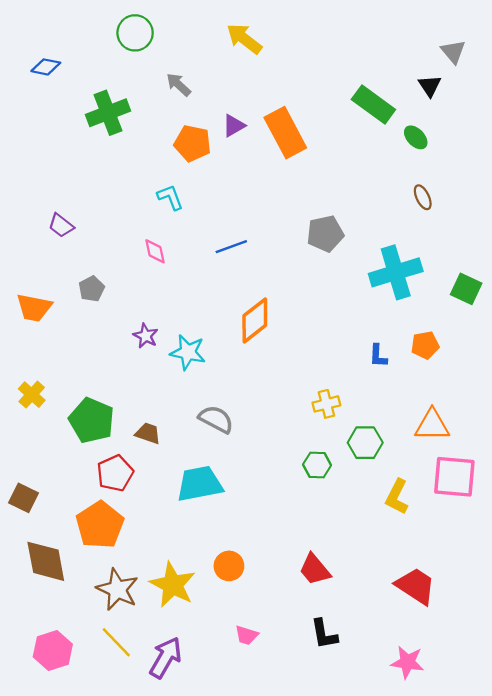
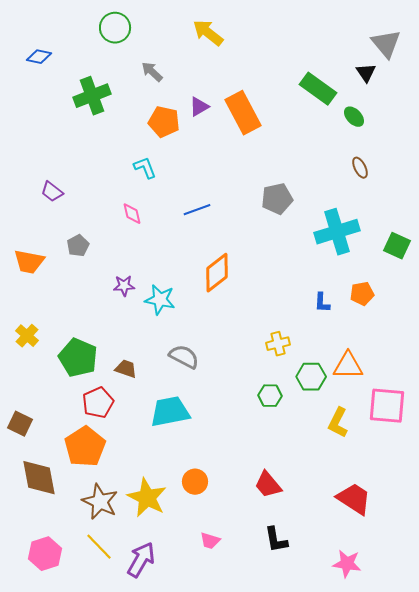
gray triangle: (453, 52) -> (386, 44), size x1.4
purple star: (146, 336) -> (124, 286), turned -30
orange triangle: (432, 425) -> (348, 366), moved

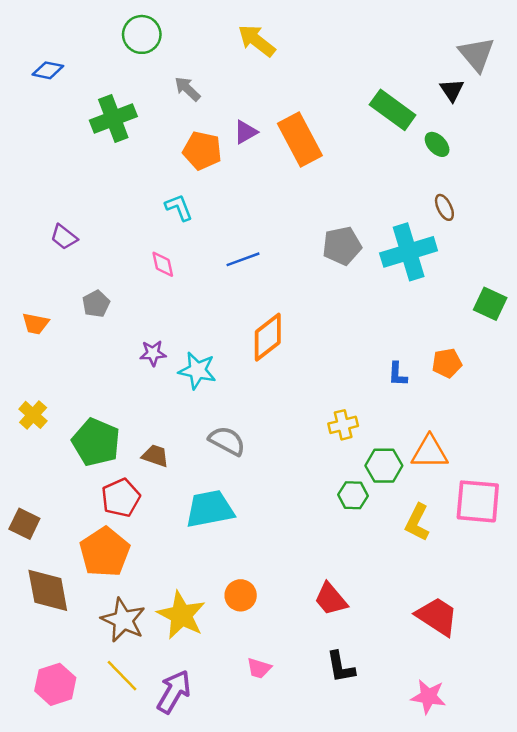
cyan cross: (337, 232) -> (409, 252), moved
orange trapezoid: (29, 262) -> (36, 324), size x0.7
green hexagon: (270, 396) -> (353, 495), moved

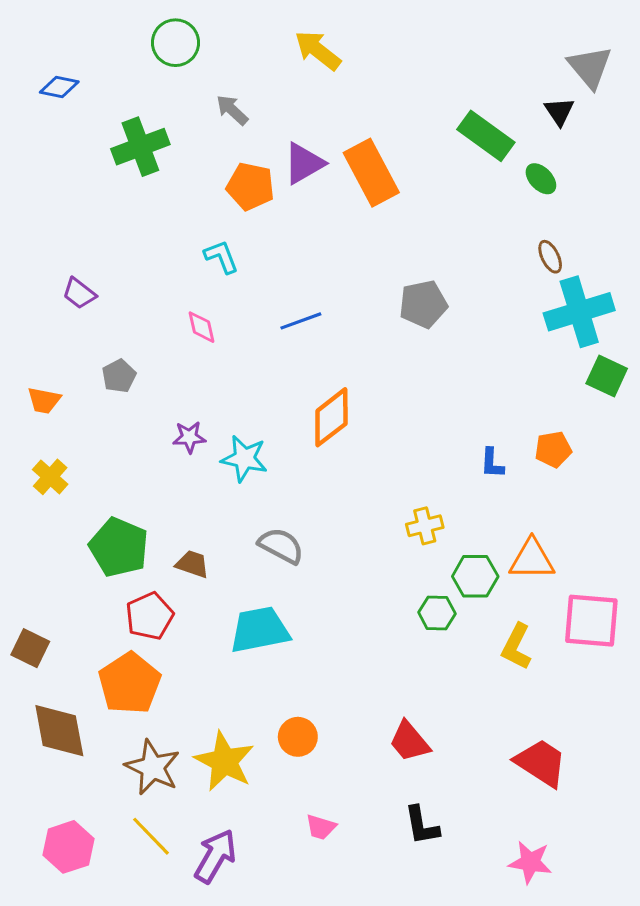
purple triangle: (246, 132) -> (304, 163), size x1.4
cyan cross: (409, 252) -> (579, 312), moved
yellow cross: (33, 415) -> (50, 477), moved

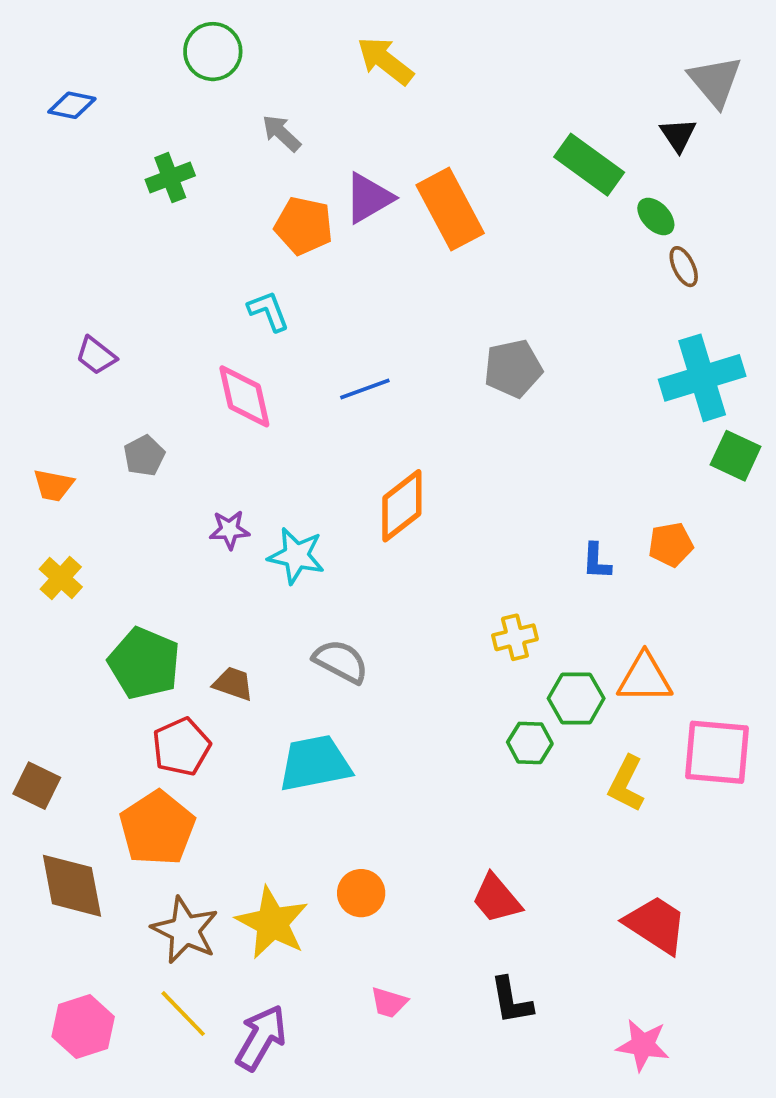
green cross: (140, 147) -> (170, 178), size x0.7
brown ellipse: (550, 257) -> (684, 267), moved
pink diamond: (202, 327) -> (244, 396), size x1.6

